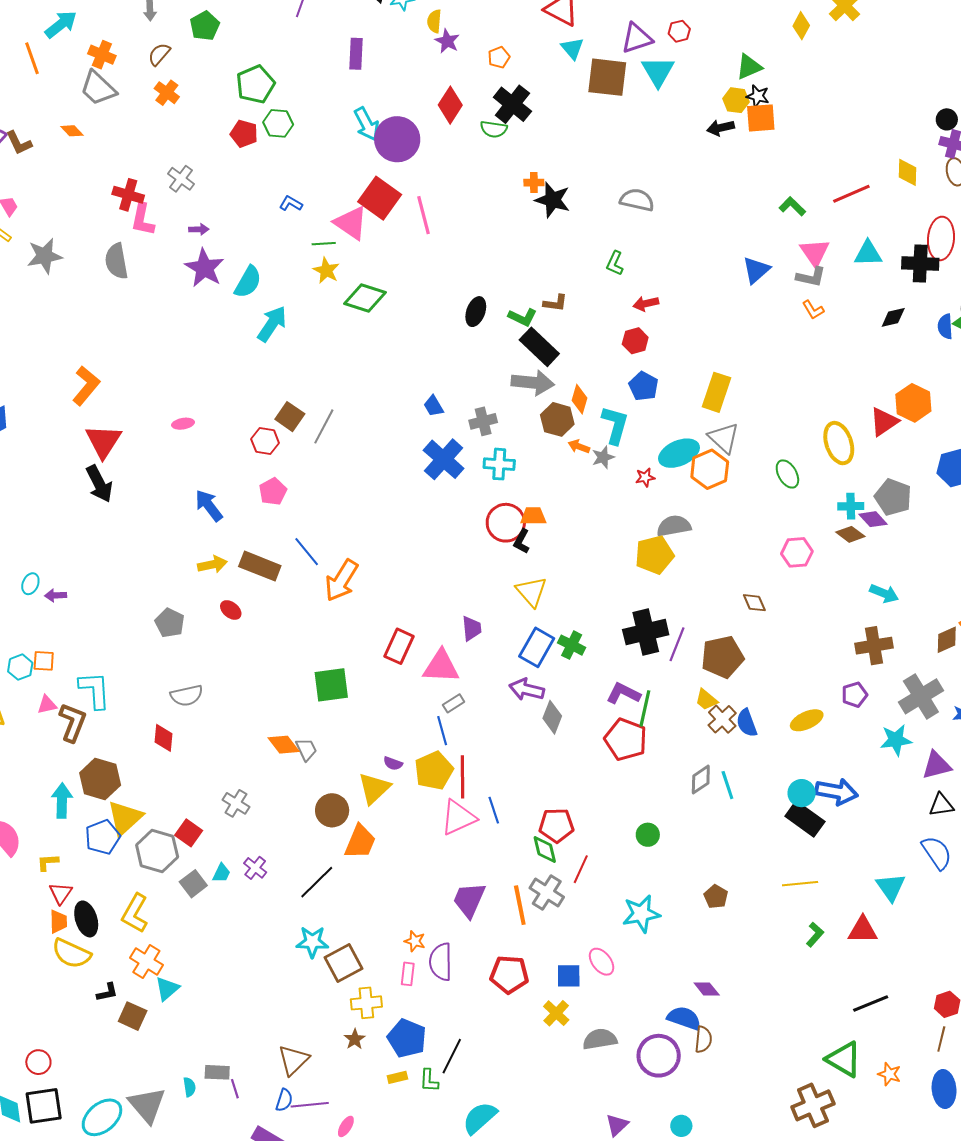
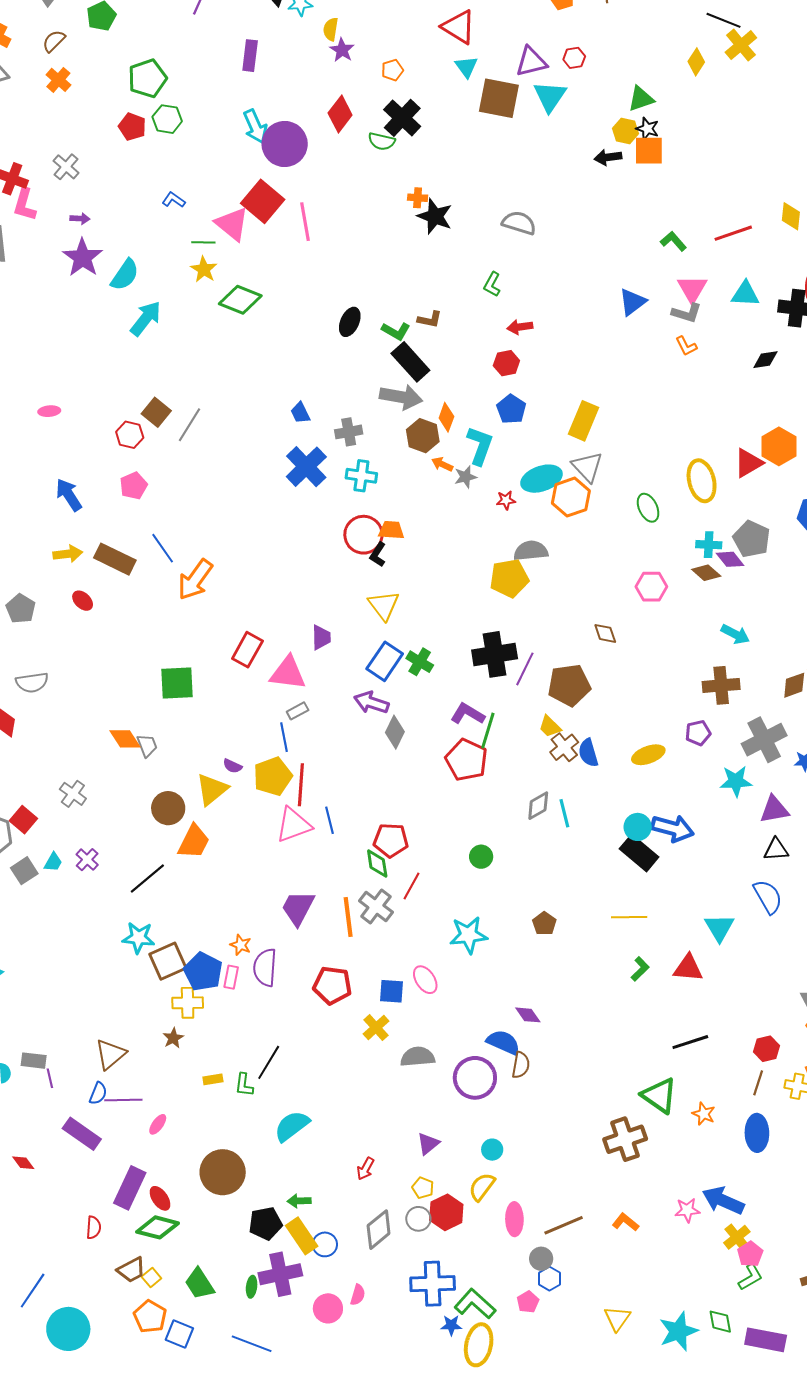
blue pentagon: (407, 1038) -> (203, 972), moved

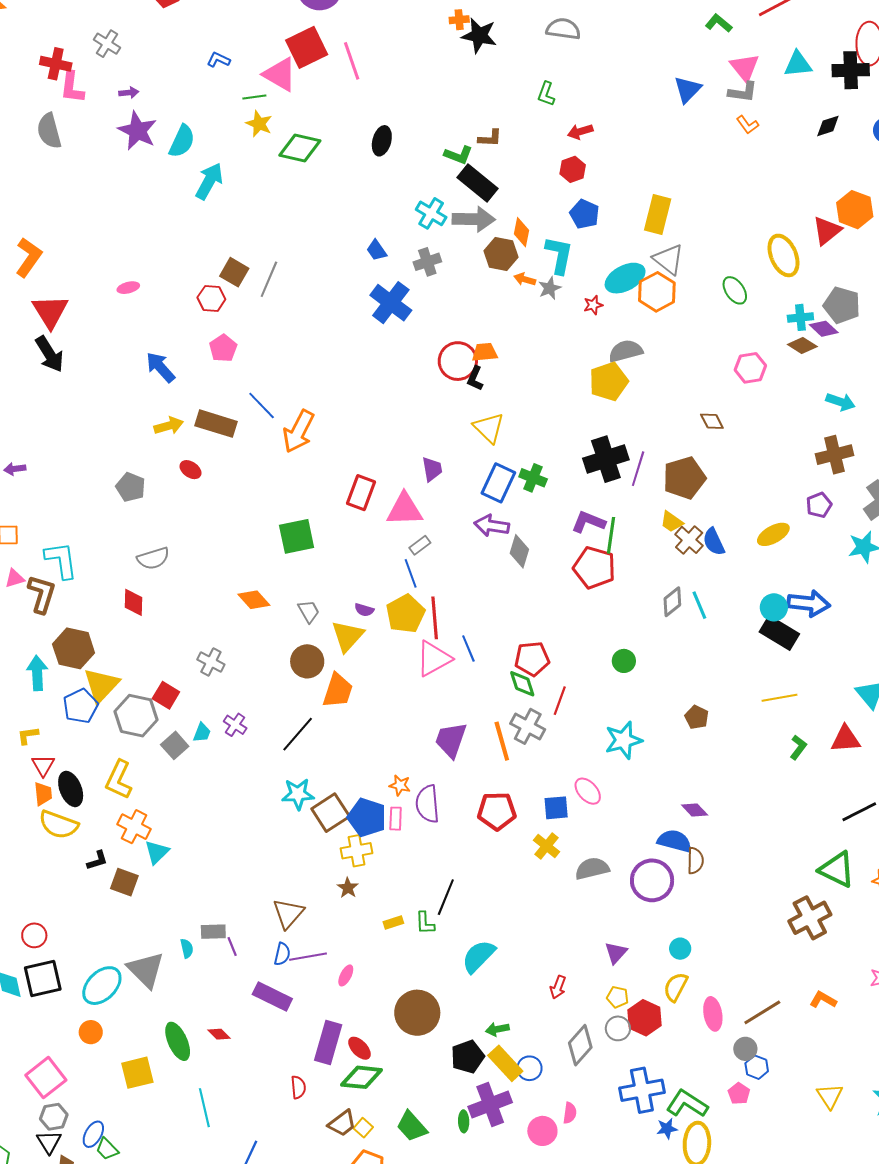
red square: (263, 201) -> (307, 47), turned 33
black ellipse: (350, 322) -> (382, 141), moved
cyan cross: (361, 476) -> (431, 213), moved, turned 32
gray trapezoid: (147, 745) -> (309, 611), moved

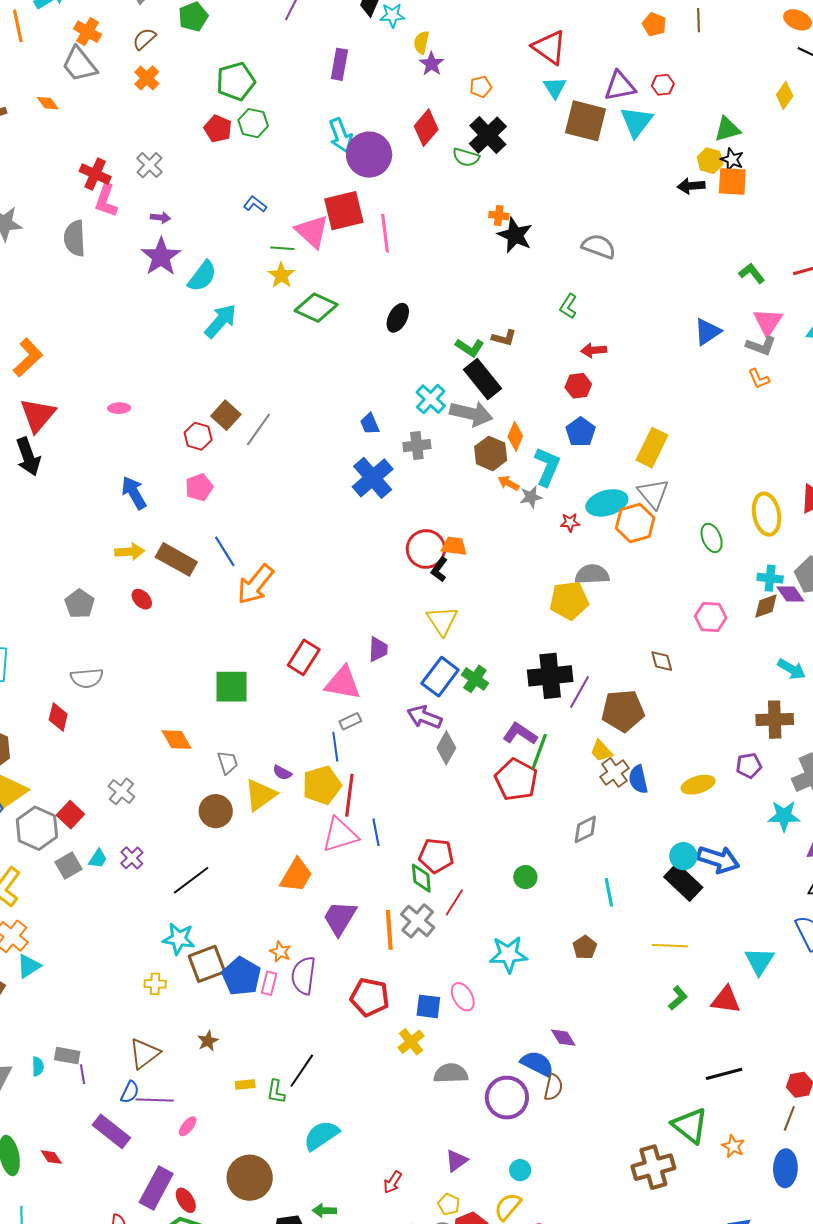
brown diamond: (802, 346) -> (766, 606), turned -64
cyan line: (699, 605) -> (609, 892), moved
orange trapezoid: (338, 691) -> (296, 875), moved
yellow cross: (357, 851) -> (155, 984), moved, size x0.7

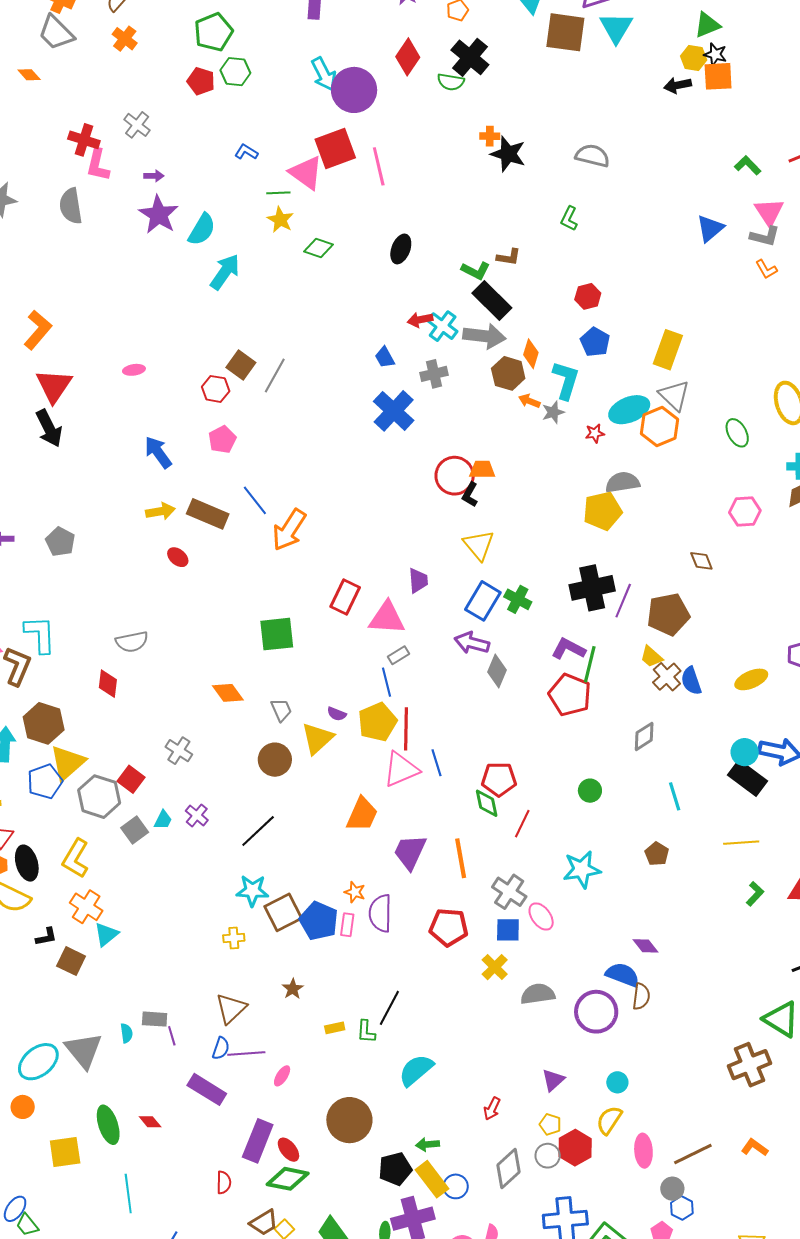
green diamond: (316, 308) -> (319, 248), size x0.7
red arrow: (594, 350) -> (420, 320), moved
gray pentagon: (80, 604) -> (60, 542), moved
gray cross: (418, 921) -> (509, 892), moved

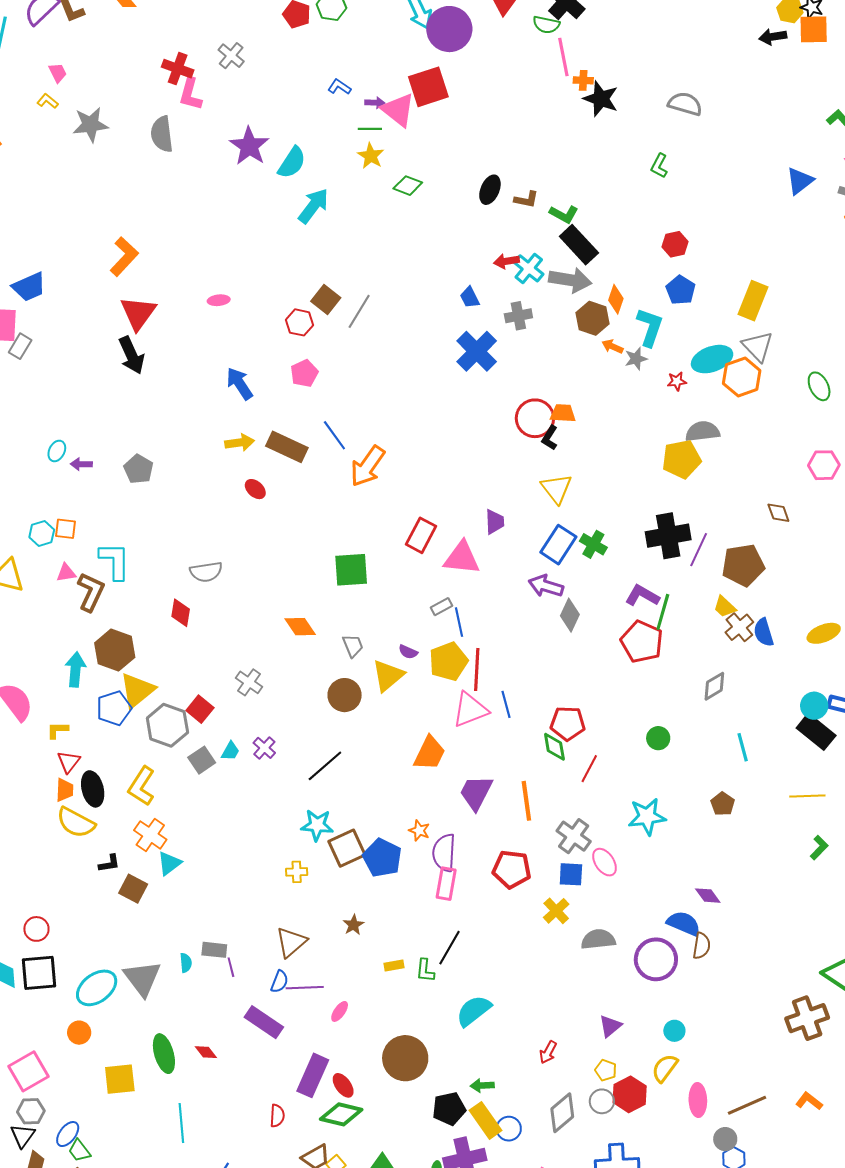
pink line: (379, 166) -> (563, 57), moved
purple arrow: (154, 176) -> (375, 103), moved
brown L-shape: (509, 257) -> (526, 199), moved
gray rectangle: (399, 655) -> (441, 607), moved
pink rectangle: (347, 925) -> (446, 884), moved, size x1.4

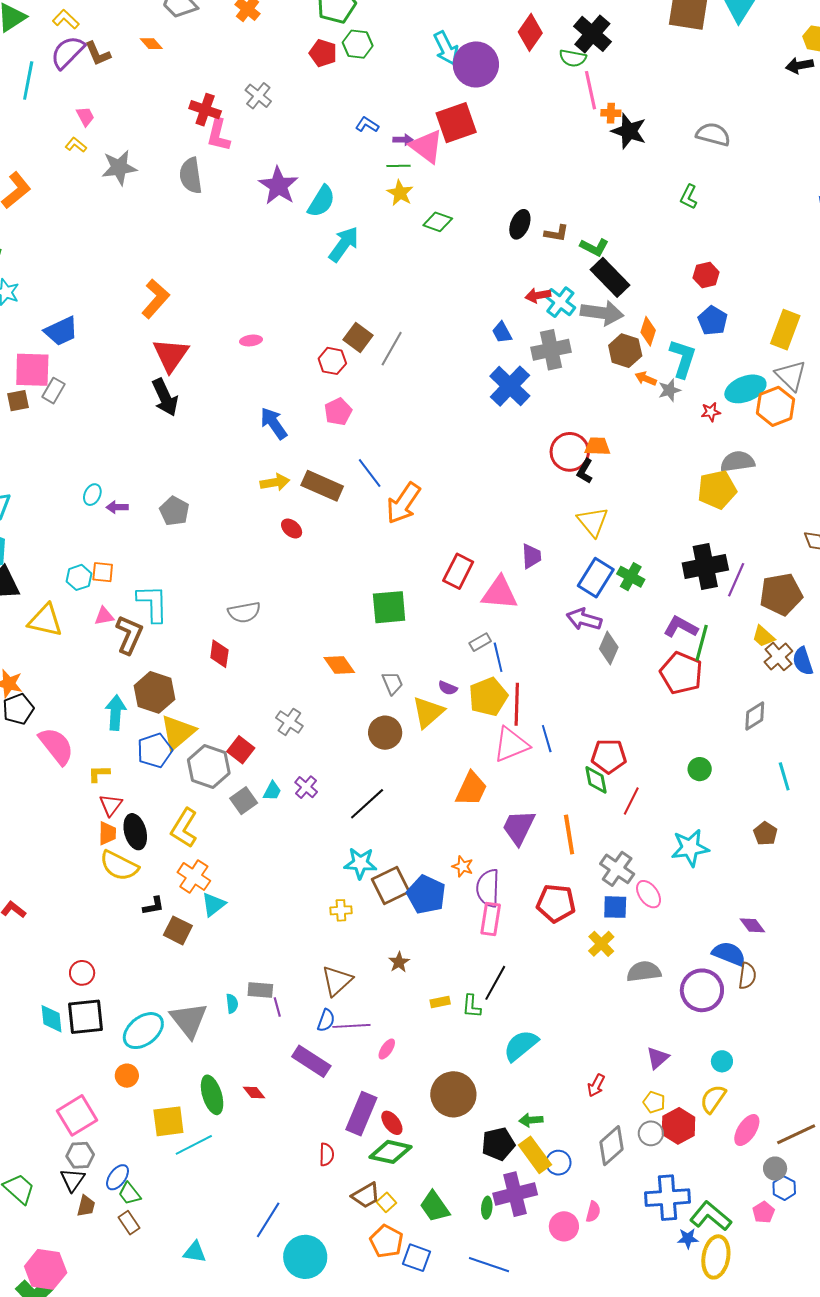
gray cross: (518, 316) -> (551, 350), size x1.4
pink ellipse: (698, 1100) -> (747, 1130), turned 36
cyan line: (181, 1123) -> (194, 1145), moved, turned 69

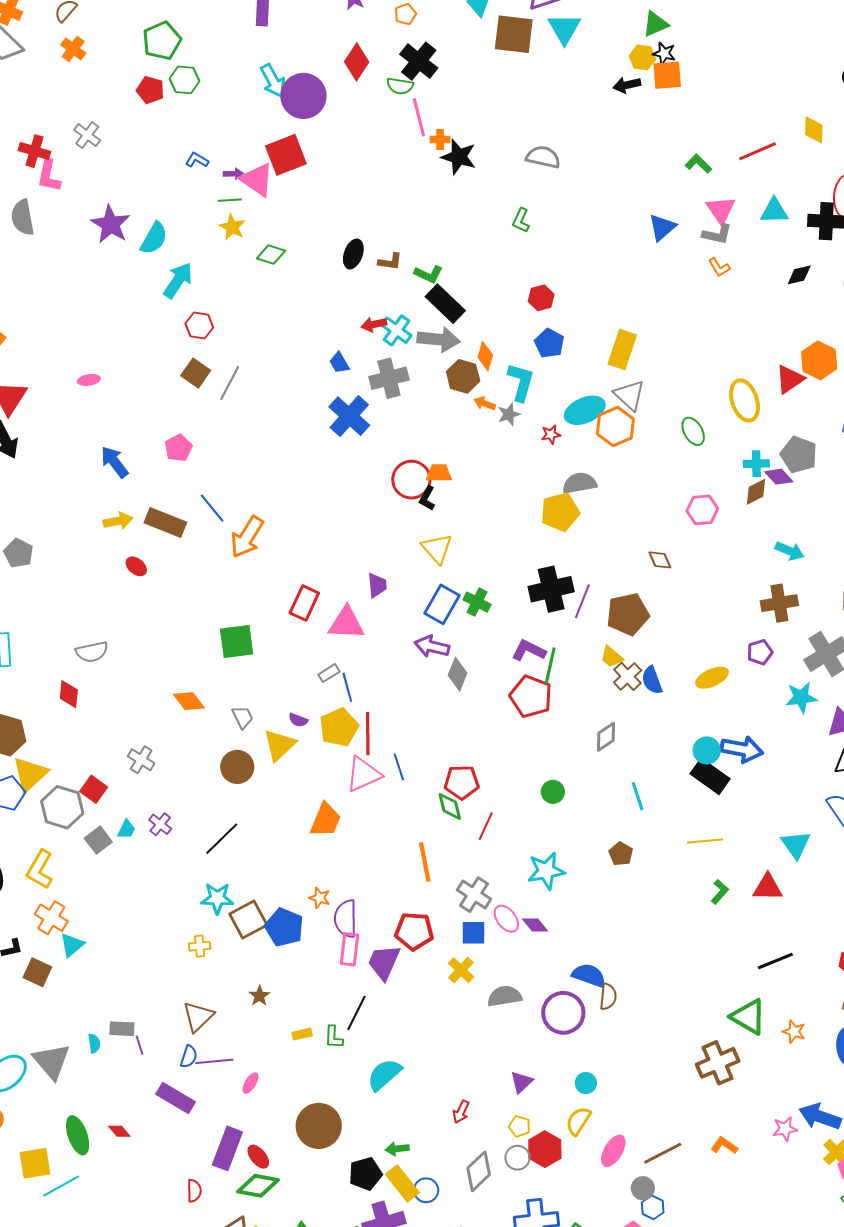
red hexagon: (332, 361) -> (199, 326), moved
purple trapezoid: (519, 827) -> (384, 962), moved
purple diamond: (752, 925) -> (535, 925), moved

